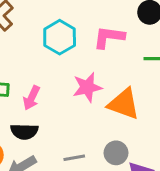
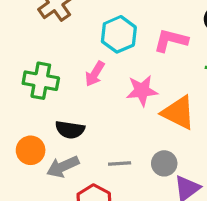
pink arrow: (32, 98) -> (95, 74), moved

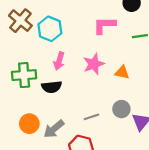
cyan hexagon: (119, 34) -> (50, 29), moved
orange triangle: (178, 113) -> (122, 72), size x0.6
black semicircle: (70, 130) -> (52, 87), moved

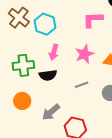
gray line: (91, 117) -> (82, 85), moved
orange circle: (29, 124) -> (22, 101), moved

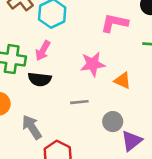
pink arrow: (54, 52) -> (43, 51), moved
gray arrow: (51, 112) -> (32, 127), turned 84

